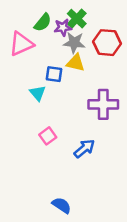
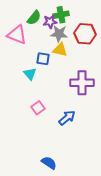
green cross: (77, 19) -> (61, 15), turned 35
pink triangle: (21, 44) -> (17, 35), turned 45

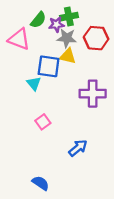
blue square: (43, 59) -> (49, 66), size x1.5
blue arrow: (67, 118) -> (78, 148), moved
blue semicircle: (49, 163) -> (41, 183), moved

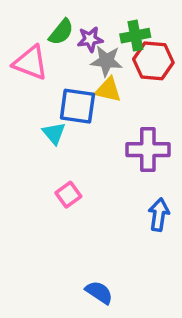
green cross: (69, 17) -> (135, 36), moved
blue arrow: (78, 148) -> (159, 215), moved, turned -42
blue semicircle: (41, 183) -> (99, 292), moved

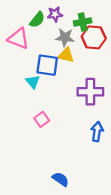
purple star: (90, 39) -> (55, 14), moved

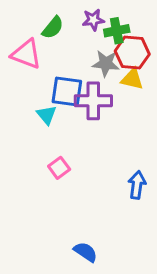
purple star: (55, 14) -> (93, 20), moved
gray star: (65, 37) -> (106, 63), moved
yellow triangle: (66, 55) -> (132, 79), moved
purple cross: (90, 92) -> (93, 101), moved

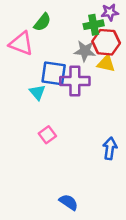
purple star: (93, 20) -> (110, 12), moved

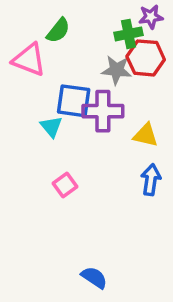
yellow triangle: (106, 63) -> (146, 135), moved
blue arrow: (110, 148) -> (151, 180), moved

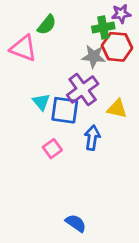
blue square: (74, 101) -> (65, 110), moved
purple cross: (103, 111) -> (83, 89), turned -36
blue arrow: (151, 180) -> (92, 138), moved

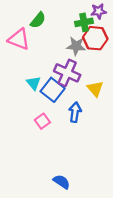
purple cross: (83, 89) -> (67, 73), turned -30
yellow triangle: (117, 109) -> (95, 89), turned 36
blue square: (65, 110) -> (53, 90), turned 30

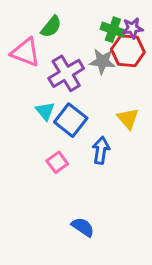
purple star: (99, 11) -> (133, 28), moved
green cross: (84, 22) -> (113, 30), turned 30
purple cross: (67, 73) -> (66, 73), moved, turned 35
blue semicircle: (62, 182) -> (83, 227), moved

